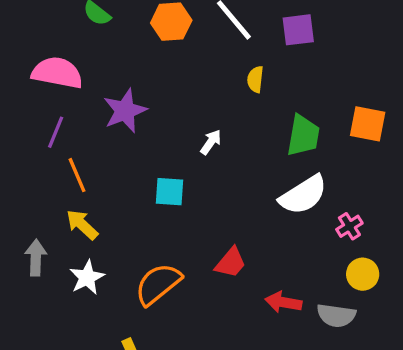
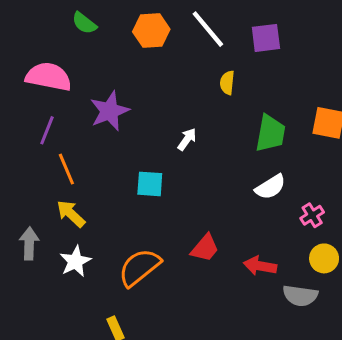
white semicircle: (303, 195) -> (270, 187), size x0.7
red arrow: (283, 302) -> (260, 266), moved

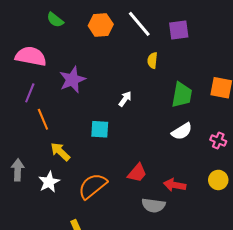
yellow arrow: (71, 214) -> (60, 152), moved
pink cross: (312, 215) -> (218, 140), moved, turned -35
gray semicircle: (300, 296) -> (153, 205), moved

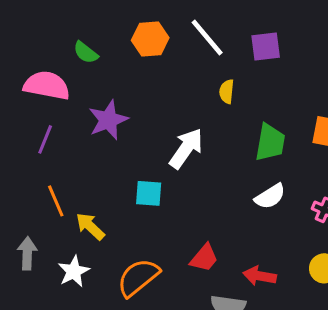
green semicircle: (55, 20) -> (86, 52), moved
white arrow: (125, 99) -> (186, 148), size x1.8
orange line: (43, 119) -> (56, 201), moved

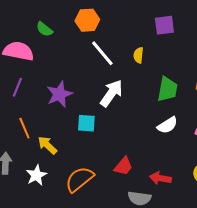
white line: (207, 37) -> (102, 53), moved
purple star: (108, 120) -> (59, 94), moved

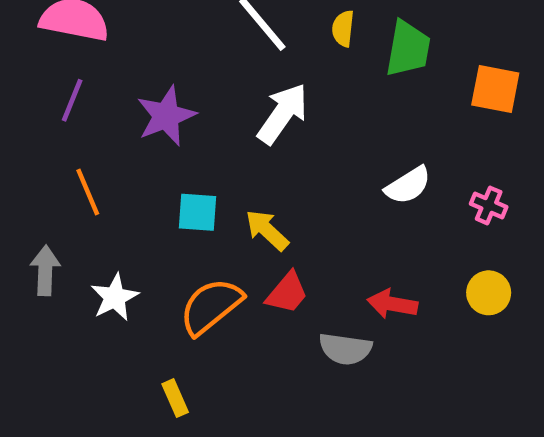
green trapezoid: (167, 89) -> (408, 49), moved
cyan square: (86, 123) -> (197, 212), moved
yellow arrow: (47, 145) -> (267, 230), moved
red trapezoid: (123, 166) -> (287, 293), moved

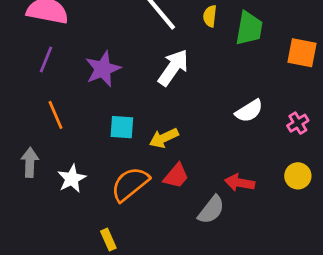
pink cross: (489, 205) -> (298, 123), turned 35
yellow arrow: (267, 230) -> (164, 138), turned -68
gray semicircle: (345, 349) -> (211, 210), turned -60

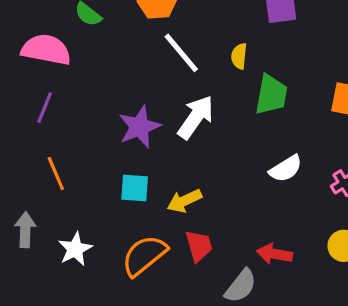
green trapezoid: (249, 28) -> (271, 95), moved
purple star: (103, 69) -> (139, 127), moved
red trapezoid: (176, 176) -> (199, 246), turned -56

